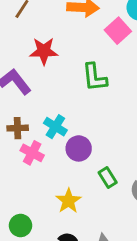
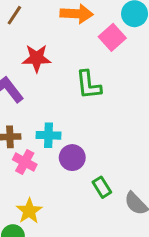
cyan cross: (55, 127) -> (48, 135), turned -30
yellow star: (68, 201) -> (29, 211), moved

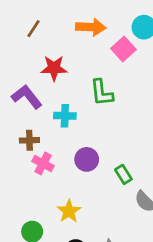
cyan cross: (48, 135) -> (65, 116), moved
green rectangle: (102, 187) -> (123, 174), moved
yellow star: (29, 211) -> (69, 211), moved

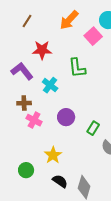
orange arrow: (91, 27) -> (69, 20), turned 130
cyan cross: (65, 116) -> (50, 85), turned 35
green rectangle: (123, 174) -> (93, 128), turned 64

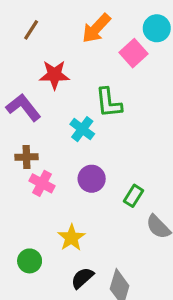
cyan cross: (50, 85) -> (82, 129), moved
black semicircle: (60, 181) -> (82, 278), turned -77

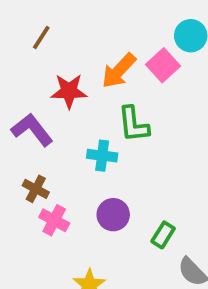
orange arrow: (96, 28) -> (119, 71), moved
cyan cross: (82, 129) -> (102, 156), turned -30
brown cross: (26, 157) -> (36, 189), turned 30

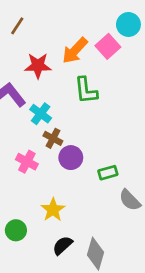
cyan cross: (102, 156) -> (41, 114), moved, turned 30
brown cross: (36, 189) -> (53, 138), moved
green rectangle: (163, 235) -> (108, 173), turned 42

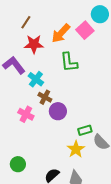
brown line: (17, 26) -> (26, 22), moved
green rectangle: (108, 173) -> (85, 130), moved
yellow star: (53, 210) -> (76, 149), moved

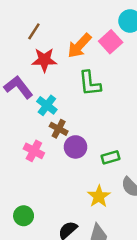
green rectangle: (85, 130) -> (111, 157), moved

